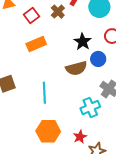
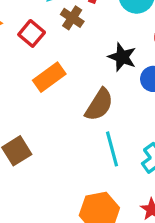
brown semicircle: (76, 68) -> (99, 105), moved, turned -30
cyan line: (44, 93) -> (112, 149), moved

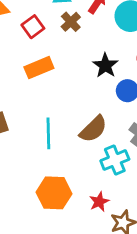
brown semicircle: (99, 105) -> (93, 129), moved
cyan line: (112, 149) -> (48, 133), moved

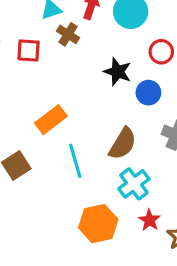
red square: (33, 27) -> (29, 50), turned -35
orange rectangle: (39, 68) -> (51, 120), moved
cyan cross: (115, 160) -> (134, 184), moved

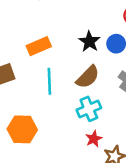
black star: (118, 72) -> (89, 42), moved
orange hexagon: (98, 224) -> (22, 129), moved

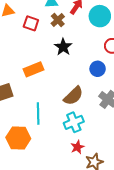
black star: (89, 42) -> (63, 47), moved
cyan line: (49, 81) -> (38, 114), moved

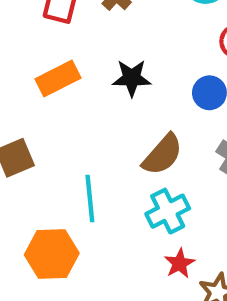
black star: (63, 47) -> (132, 78), moved, turned -30
orange rectangle: (33, 69) -> (58, 79), moved

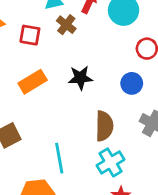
brown semicircle: (162, 155) -> (104, 126), turned -36

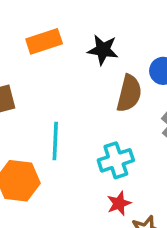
brown semicircle: (104, 126) -> (129, 93), moved

